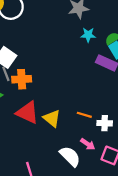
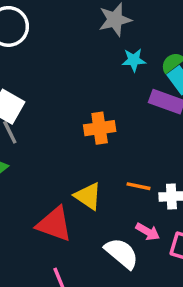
orange cross: (22, 79) -> (100, 128), moved
red triangle: (27, 113) -> (54, 224), moved

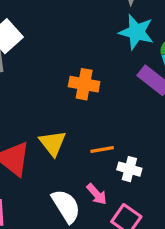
cyan star: (134, 60) -> (136, 32), size x1.5
orange line: (139, 186) -> (102, 150), turned -40

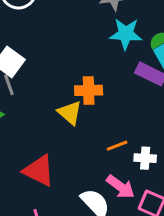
yellow triangle: (53, 143) -> (70, 113), moved
pink arrow: (97, 194) -> (120, 187), size x1.4

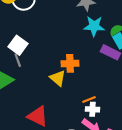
white cross: (145, 158) -> (92, 109), moved

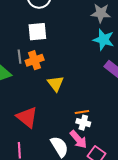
white square: (18, 45) -> (37, 32), moved, turned 36
orange cross: (70, 63) -> (35, 60), moved, turned -30

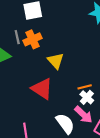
red triangle: (27, 117) -> (42, 89), moved
white cross: (83, 123) -> (87, 97), turned 32

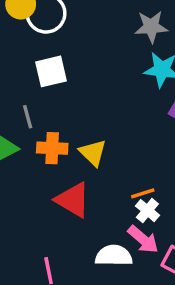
orange cross: (33, 39) -> (52, 148), moved, turned 30
white semicircle: (65, 124) -> (114, 256), turned -50

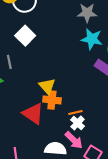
white square: (51, 71) -> (25, 36), turned -36
orange cross: (52, 148) -> (52, 100), moved

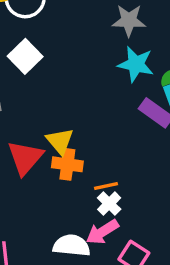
red triangle: (33, 114) -> (25, 158), moved, turned 35
pink arrow: (74, 140) -> (102, 232), turned 102

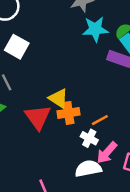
white cross: (109, 204) -> (89, 138), moved

